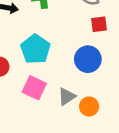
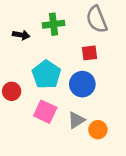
red square: (99, 24) -> (90, 53), moved
blue circle: (88, 59) -> (82, 84), moved

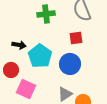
black arrow: (21, 35) -> (19, 45), moved
pink square: (45, 112) -> (26, 89), moved

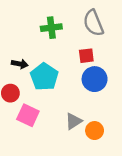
blue circle: (70, 64) -> (95, 79), moved

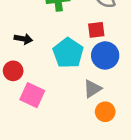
cyan pentagon: (44, 77) -> (68, 53), moved
gray triangle: (73, 121) -> (92, 89), moved

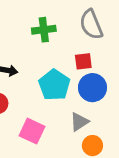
pink square: (32, 95) -> (32, 131), moved

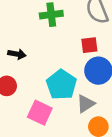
cyan pentagon: (54, 85) -> (61, 85), moved

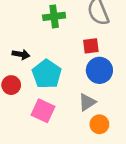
cyan pentagon: (61, 85) -> (47, 74), moved

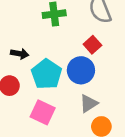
red square: (91, 46) -> (92, 45), turned -35
blue circle: (99, 70) -> (81, 70), moved

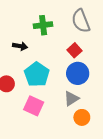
black arrow: (20, 54) -> (20, 46), moved
blue circle: (81, 70) -> (78, 73), moved

